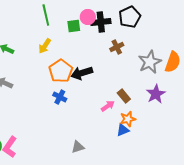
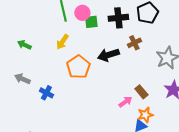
pink circle: (88, 17) -> (82, 13), moved
black arrow: (82, 73) -> (108, 55), moved
blue cross: (60, 97) -> (46, 93), moved

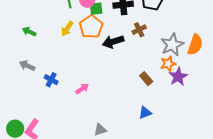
orange pentagon: (78, 67) -> (91, 27), moved
pink arrow: (125, 102) -> (82, 89), moved
orange star: (145, 115) -> (168, 64), moved

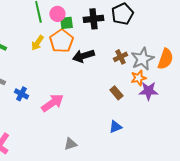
brown cross: (139, 30) -> (120, 57), moved
purple star: (178, 77) -> (148, 91), turned 30
pink arrow: (82, 89) -> (52, 103), size x1.6

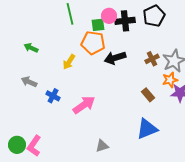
pink circle: (57, 14) -> (109, 16), moved
orange pentagon: (61, 41) -> (93, 43), turned -30
yellow arrow: (37, 43) -> (69, 62), moved
blue triangle: (115, 127) -> (147, 129), size x1.6

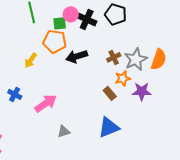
black pentagon: (154, 16) -> (116, 14), turned -30
black cross: (125, 21) -> (87, 19), turned 30
orange star: (170, 80) -> (123, 78), moved
gray triangle: (102, 146) -> (64, 131), moved

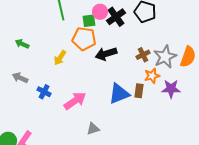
black cross: (87, 19) -> (116, 17), turned 30
brown rectangle: (110, 93) -> (139, 91), turned 48
blue triangle: (109, 127) -> (119, 94), moved

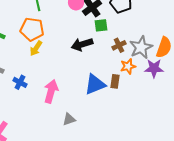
green square: (89, 21) -> (101, 25), moved
orange pentagon: (84, 39) -> (32, 29), moved
purple star: (171, 89) -> (154, 68), moved
pink arrow: (75, 101) -> (51, 91), turned -40

